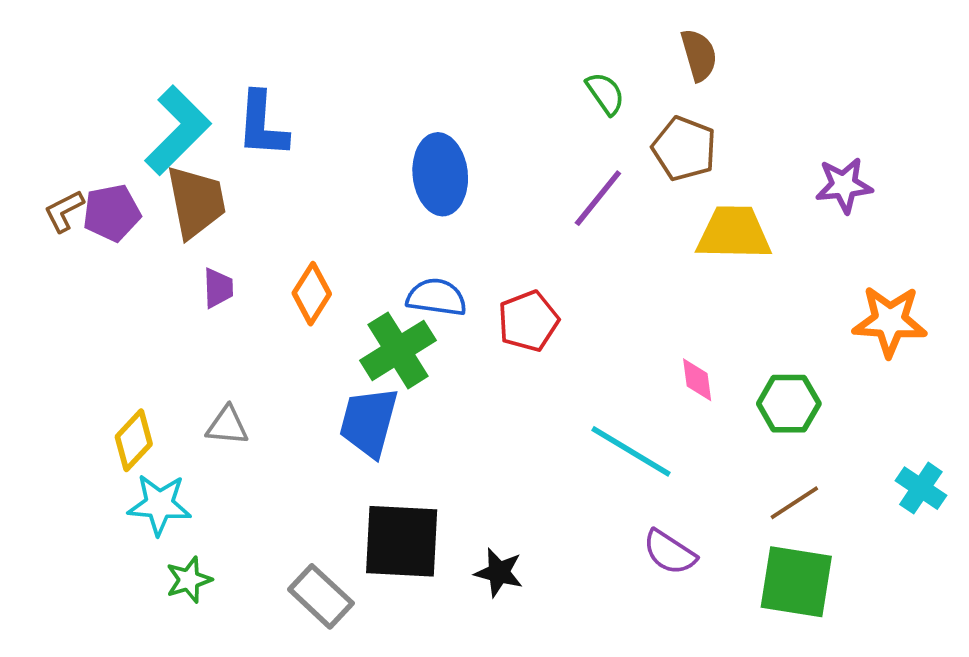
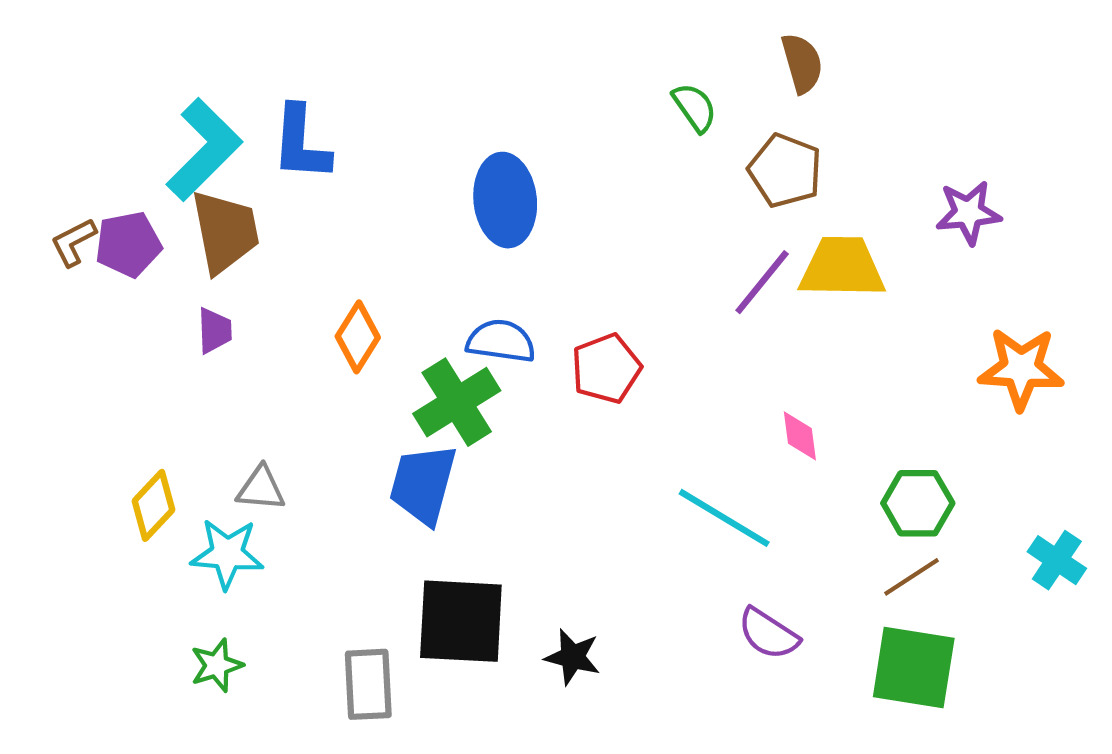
purple line: (598, 198) -> (762, 282), moved
purple trapezoid: (218, 288) -> (215, 331), moved
green hexagon: (789, 404) -> (918, 503), moved
cyan star: (159, 505) -> (227, 554), moved
gray rectangle: (321, 596) -> (368, 684), turned 44

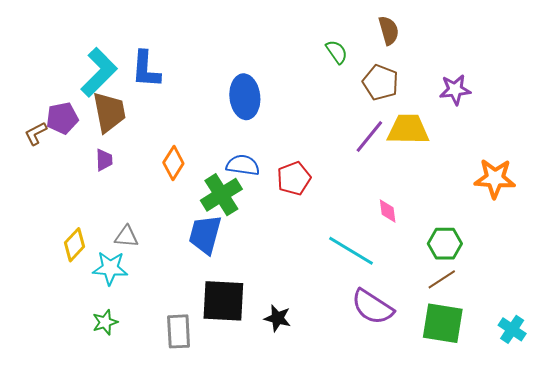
purple star: (968, 213) -> (455, 90), moved
brown L-shape: (74, 242) -> (36, 133), moved
cyan cross: (1057, 560) -> (512, 329), moved
purple semicircle: (768, 634) -> (372, 307), size x1.4

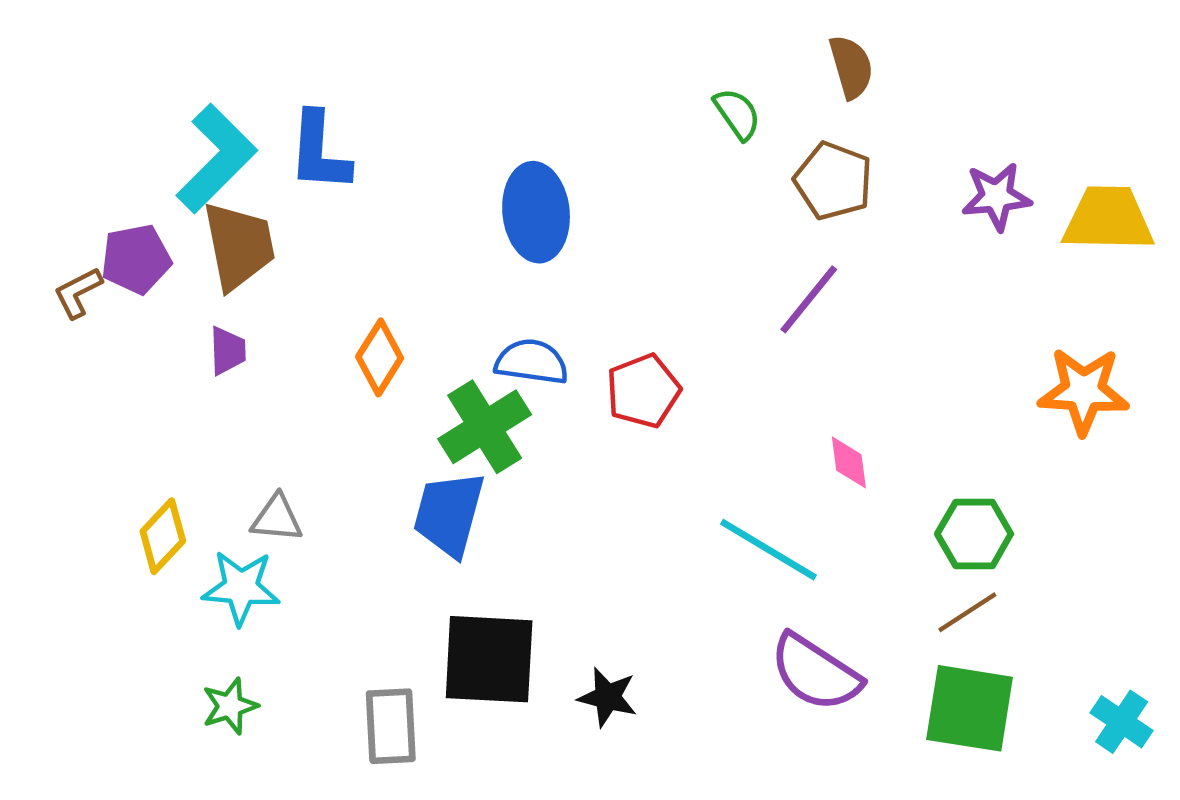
yellow trapezoid: (408, 129) -> (1108, 219), moved

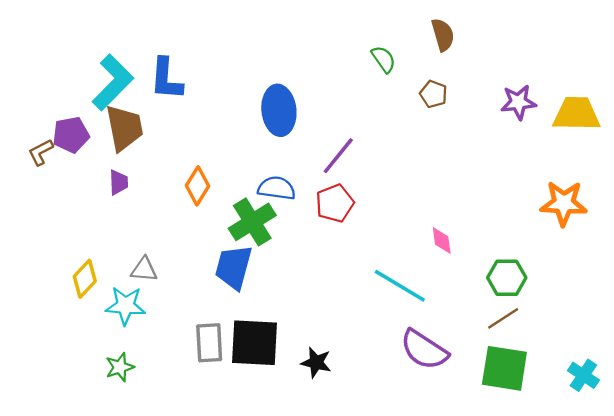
brown pentagon: (833, 181) -> (434, 94), size x0.7
purple line: (809, 299) -> (338, 156), moved
gray rectangle: (391, 726) -> (209, 343), moved

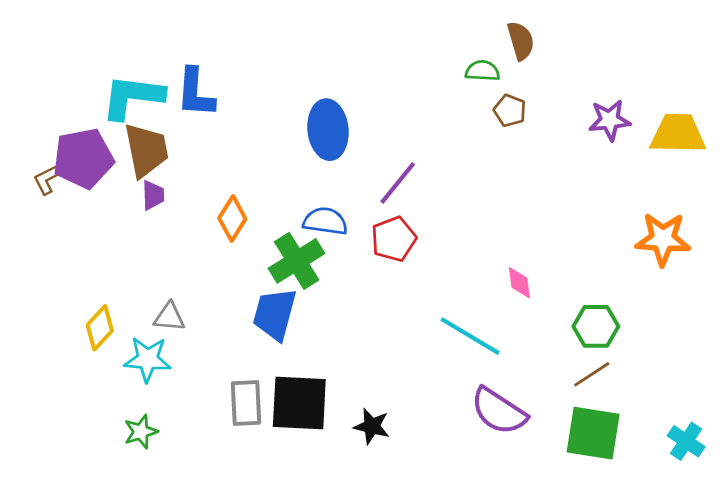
green semicircle: (384, 59) -> (482, 71), moved, turned -52
cyan L-shape: (113, 82) -> (133, 97), turned -128
purple pentagon: (71, 135) -> (83, 158), size x1.4
purple trapezoid: (119, 182) -> (153, 195), moved

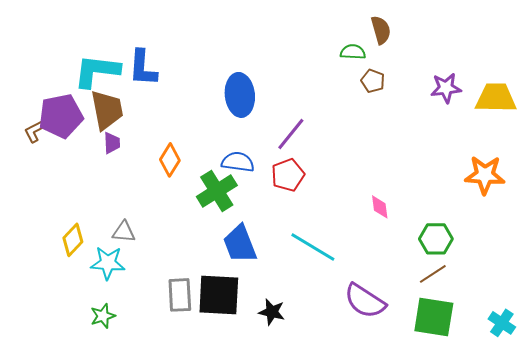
blue trapezoid: (275, 314) -> (240, 244), moved, turned -36
cyan line: (470, 336) -> (313, 247), moved

